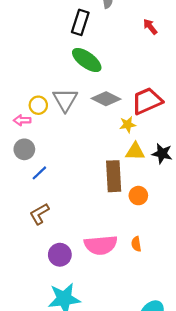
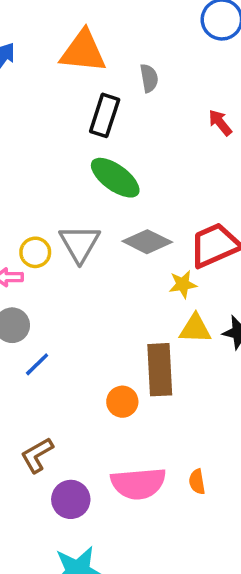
orange circle: (138, 196) -> (122, 402), moved
brown L-shape: (39, 214) -> (37, 455), moved

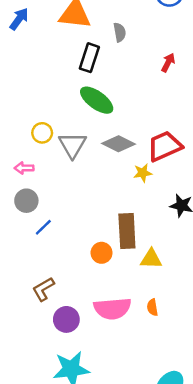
red arrow: (220, 123) -> (168, 63), turned 66
yellow circle: (35, 252) -> (42, 133), moved
yellow triangle: (195, 329) -> (151, 259), moved

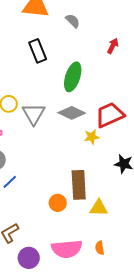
gray semicircle: (120, 32) -> (73, 21), turned -35
black rectangle: (89, 58) -> (38, 51), moved, turned -40
green ellipse: (97, 100) -> (73, 77), moved, turned 72

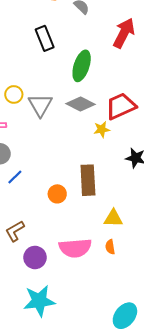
red arrow: (113, 46) -> (124, 33), size x1.8
orange circle: (58, 203) -> (57, 194), moved
yellow triangle: (99, 208) -> (113, 218), moved

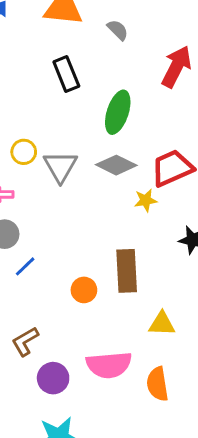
orange semicircle: (110, 247) -> (157, 384), moved, size x1.6

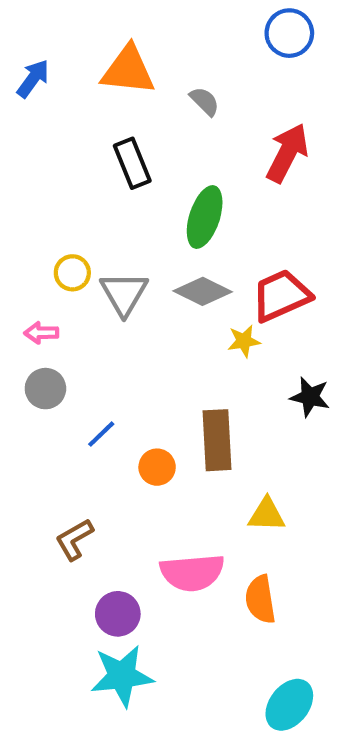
blue line: (25, 266) -> (101, 434), moved
purple circle: (53, 378) -> (118, 614), moved

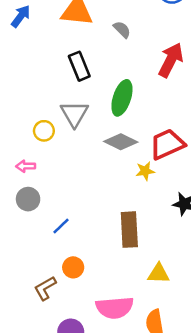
gray triangle: (124, 293) -> (74, 114), moved
orange circle: (157, 467) -> (73, 267), moved

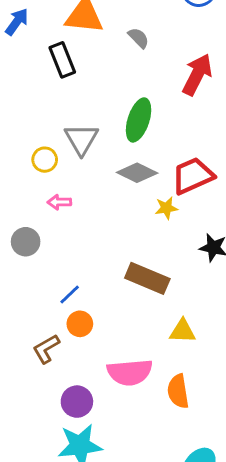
black rectangle: (79, 66) -> (62, 60), moved
pink arrow: (26, 166) -> (59, 202), moved
blue line: (61, 226) -> (70, 295), moved
brown rectangle: (129, 230) -> (147, 278), turned -64

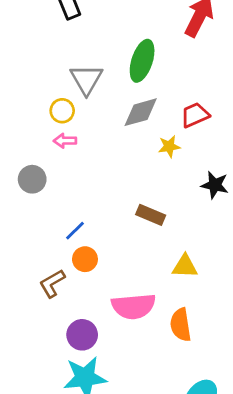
yellow circle: (45, 160) -> (62, 111), moved
gray diamond: (137, 173) -> (141, 112), turned -42
red trapezoid: (193, 176) -> (195, 115), size x0.7
brown rectangle: (147, 278) -> (151, 215), size x0.7

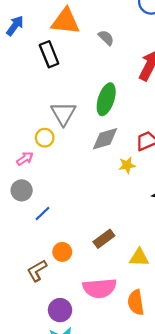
pink arrow: (65, 141) -> (25, 159), moved, turned 147
brown rectangle: (151, 215) -> (104, 239), moved, turned -60
blue line: (75, 231) -> (42, 213), moved

